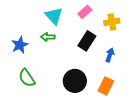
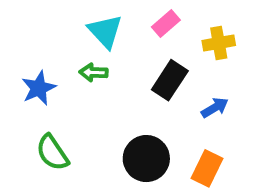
blue arrow: (110, 55) -> (215, 108), turned 40

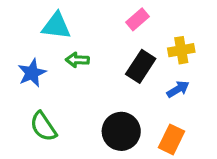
cyan triangle: (105, 31) -> (56, 26), moved, turned -40
yellow cross: (219, 43) -> (181, 50), moved

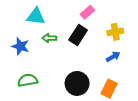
black rectangle: (141, 66) -> (78, 35), moved
blue star: (32, 73) -> (20, 46), turned -30
green semicircle: (43, 126) -> (28, 80), turned 114

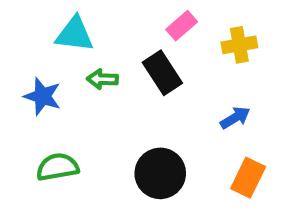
yellow cross: (115, 32) -> (239, 45), moved
black rectangle: (78, 35) -> (162, 73), turned -66
orange rectangle: (109, 89) -> (248, 178), moved

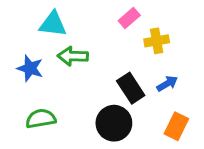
yellow cross: (239, 45) -> (157, 41), moved
black rectangle: (162, 73) -> (131, 88), moved
green arrow: (102, 79) -> (73, 56), size x1.4

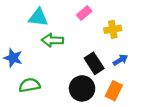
pink rectangle: (129, 18) -> (84, 13), moved
blue star: (30, 68) -> (13, 58), moved
orange rectangle: (176, 126) -> (114, 91), moved

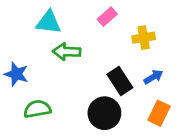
orange rectangle: (114, 91) -> (159, 113), moved

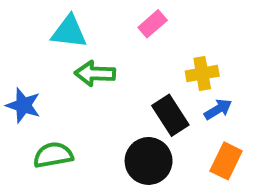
yellow cross: (144, 38) -> (202, 74), moved

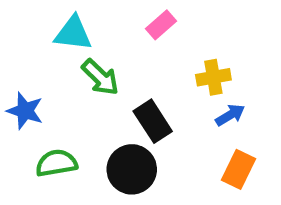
green arrow: (95, 74) -> (100, 77), turned -138
black rectangle: (170, 115) -> (153, 121), moved
black circle: (149, 161) -> (132, 169), moved

